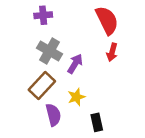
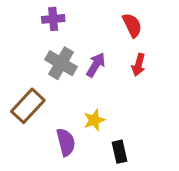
red semicircle: (107, 20) -> (132, 25), size x0.7
purple arrow: (75, 64) -> (96, 65), moved
brown rectangle: (42, 85) -> (28, 106), moved

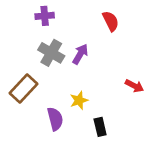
red arrow: (138, 65) -> (134, 86), moved, turned -78

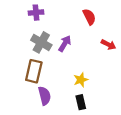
red arrow: (134, 86) -> (108, 45), moved
brown rectangle: (23, 89) -> (34, 71), moved, turned -30
yellow star: (79, 100) -> (81, 80), moved

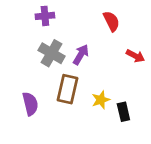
brown rectangle: (34, 71) -> (68, 89), moved
purple semicircle: (45, 96) -> (30, 104), moved
black rectangle: (81, 102) -> (123, 112), moved

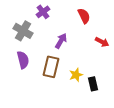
purple cross: (45, 16) -> (43, 12), moved, turned -32
gray cross: (52, 53) -> (23, 31), moved
purple semicircle: (30, 104) -> (23, 60), moved

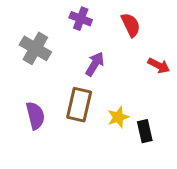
purple cross: (43, 12) -> (81, 19), moved, turned -32
purple semicircle: (23, 60) -> (35, 116), moved

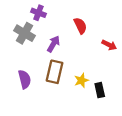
purple cross: (81, 19) -> (38, 13), moved
red semicircle: (131, 25) -> (80, 26), moved
purple arrow: (95, 64) -> (53, 44), moved

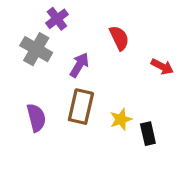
purple cross: (38, 13) -> (57, 19), turned 32

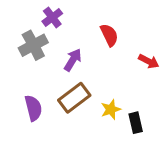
gray cross: (36, 49) -> (33, 45), turned 32
brown rectangle: (81, 107) -> (74, 98), turned 40

